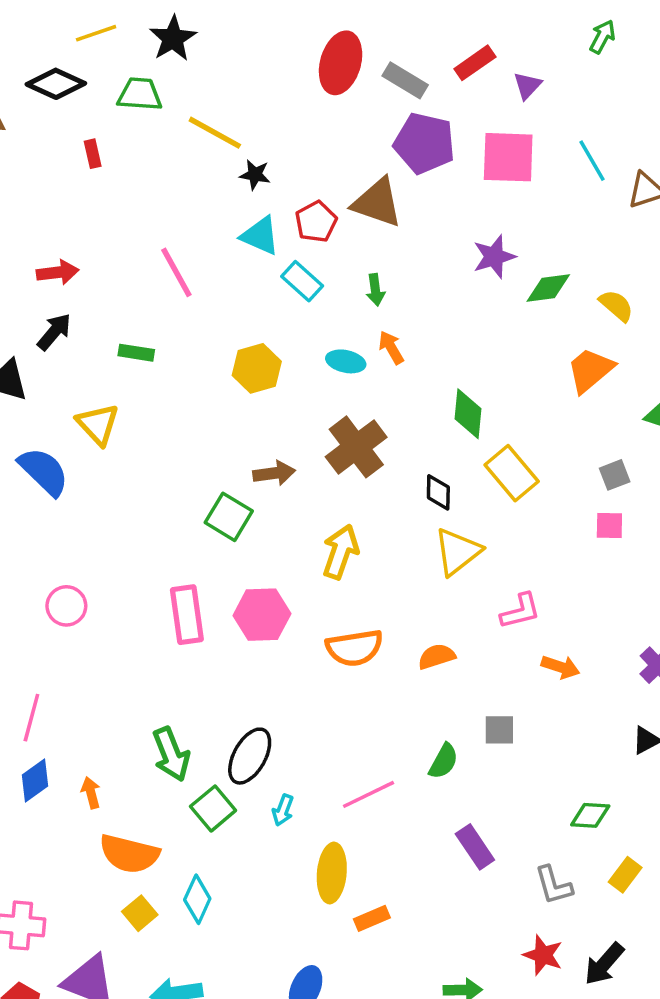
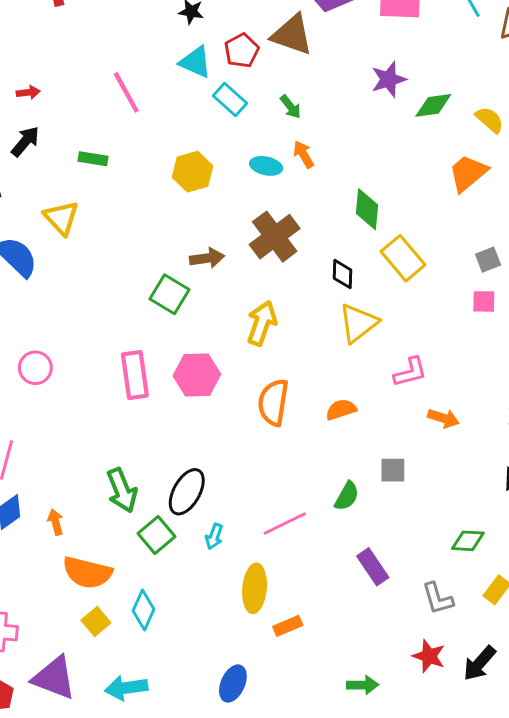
red arrow: (58, 272) -> (28, 92), size x0.7
green arrow: (375, 290) -> (291, 107), turned -30
orange semicircle: (354, 648) -> (273, 402), turned 108

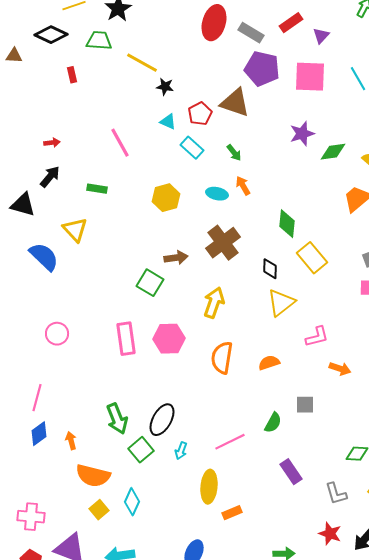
cyan triangle: (195, 62) -> (168, 122), size x0.7

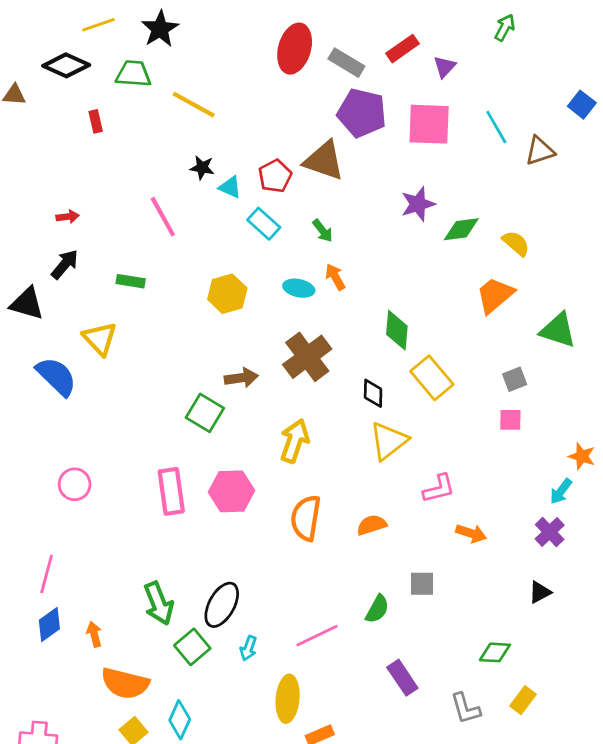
black star: (165, 87) -> (202, 168), moved

